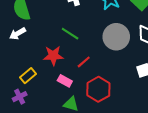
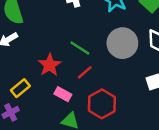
green line: (70, 34) -> (80, 48), moved
red star: (53, 56) -> (50, 65), turned -30

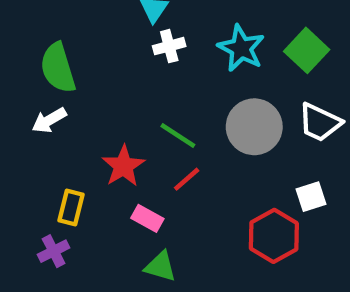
yellow rectangle: (20, 88) -> (71, 207), turned -36
red hexagon: (102, 104) -> (274, 236), moved

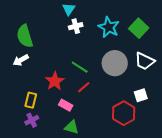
purple cross: (54, 251) -> (32, 120), moved

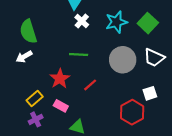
white cross: (76, 26) -> (82, 21), turned -32
cyan star: (109, 27) -> (116, 22), turned 30
green line: (80, 67) -> (79, 55), moved, turned -30
yellow rectangle: (31, 100) -> (35, 99), turned 35
pink rectangle: (66, 105) -> (61, 106), moved

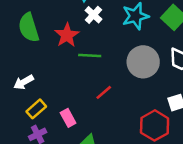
white arrow: (24, 57) -> (24, 82), moved
red star: (60, 79) -> (67, 35), moved
pink rectangle: (61, 106) -> (68, 118), turned 32

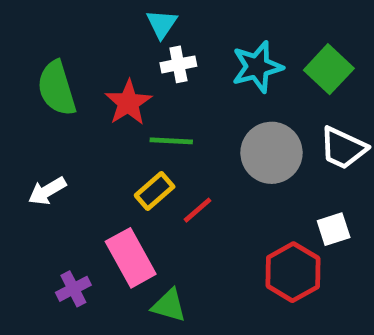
white cross: (94, 15) -> (178, 64), turned 36
yellow rectangle: (36, 109) -> (155, 191), moved
pink rectangle: (68, 118) -> (131, 258), size x1.6

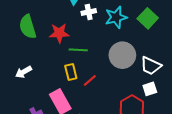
white cross: (178, 64) -> (89, 12), moved
red star: (128, 103) -> (59, 33), turned 30
white trapezoid: (343, 148) -> (151, 66), moved
yellow rectangle: (155, 191) -> (71, 72), turned -63

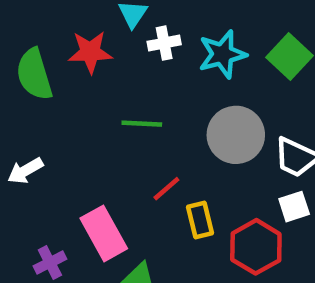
red star: (59, 33) -> (90, 52), moved
yellow rectangle: (71, 72) -> (200, 220), moved

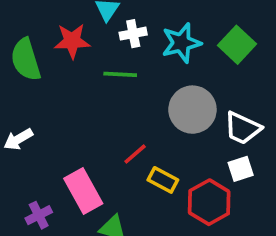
green line: (142, 124) -> (120, 74), moved
yellow rectangle: (200, 220) -> (163, 180), turned -48

